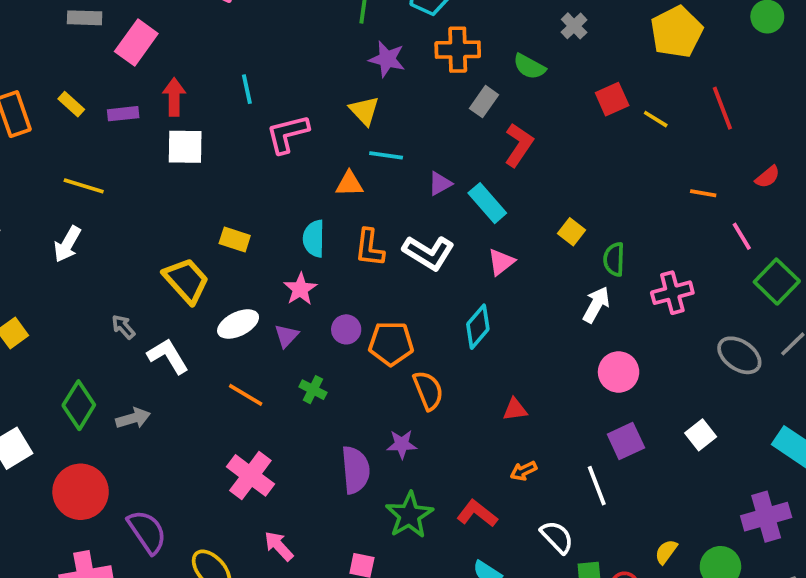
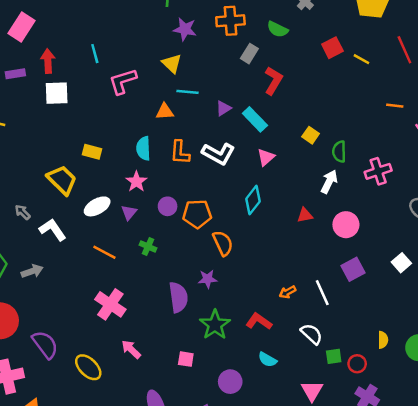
red triangle: (515, 409) -> (305, 215), moved
white line: (597, 486) -> (322, 293), moved
yellow semicircle: (666, 552) -> (383, 340), turned 147

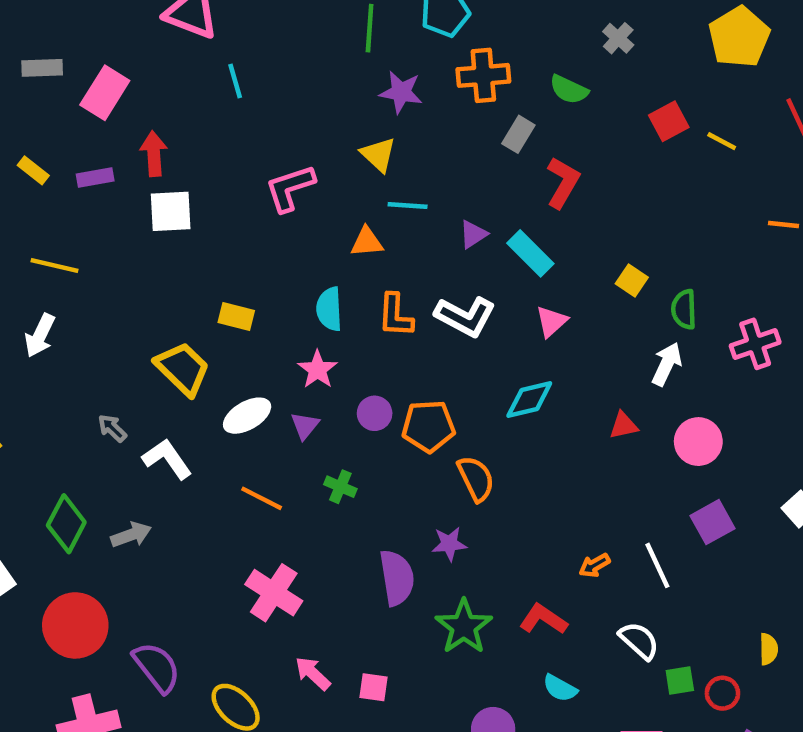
cyan line: (95, 54) -> (235, 81), moved
cyan diamond: (253, 200) -> (529, 399), turned 40
pink square: (186, 359) -> (374, 687), moved

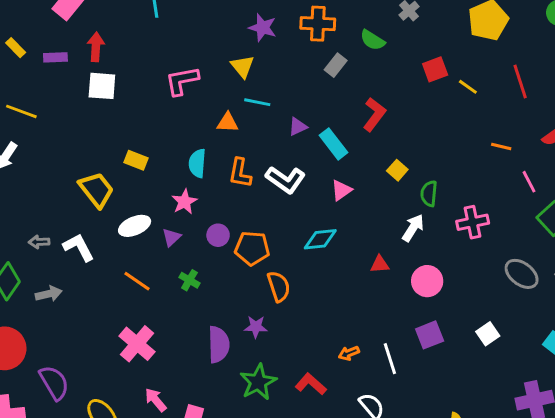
red L-shape: (563, 183) -> (374, 114), moved
gray arrow: (112, 428) -> (39, 242), moved, turned -54

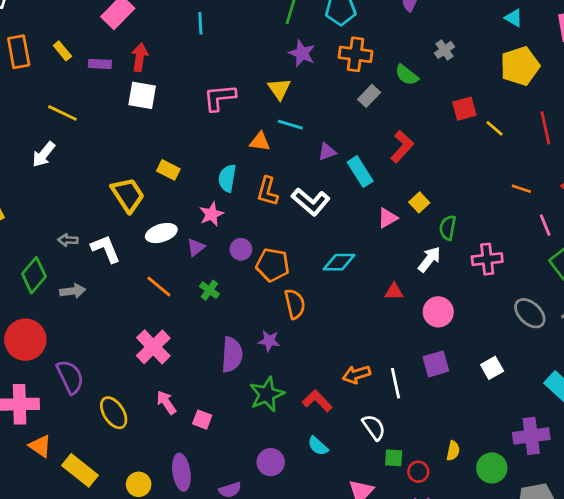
pink triangle: (341, 190) -> (388, 218), moved
orange arrow: (349, 353) -> (356, 374), size x1.4

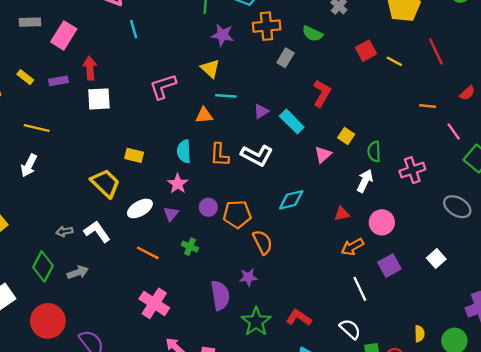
orange arrow: (356, 374) -> (352, 247), moved

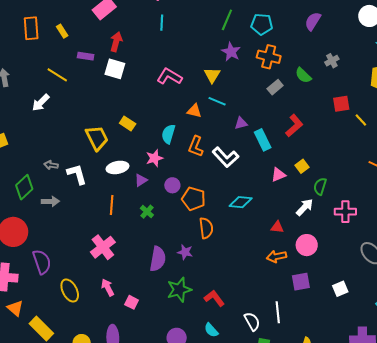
purple rectangle: (58, 81) -> (86, 56), moved
pink L-shape: (163, 86) -> (169, 76), turned 30
orange line: (148, 253) -> (112, 205), turned 48
white line: (360, 289) -> (278, 312), moved

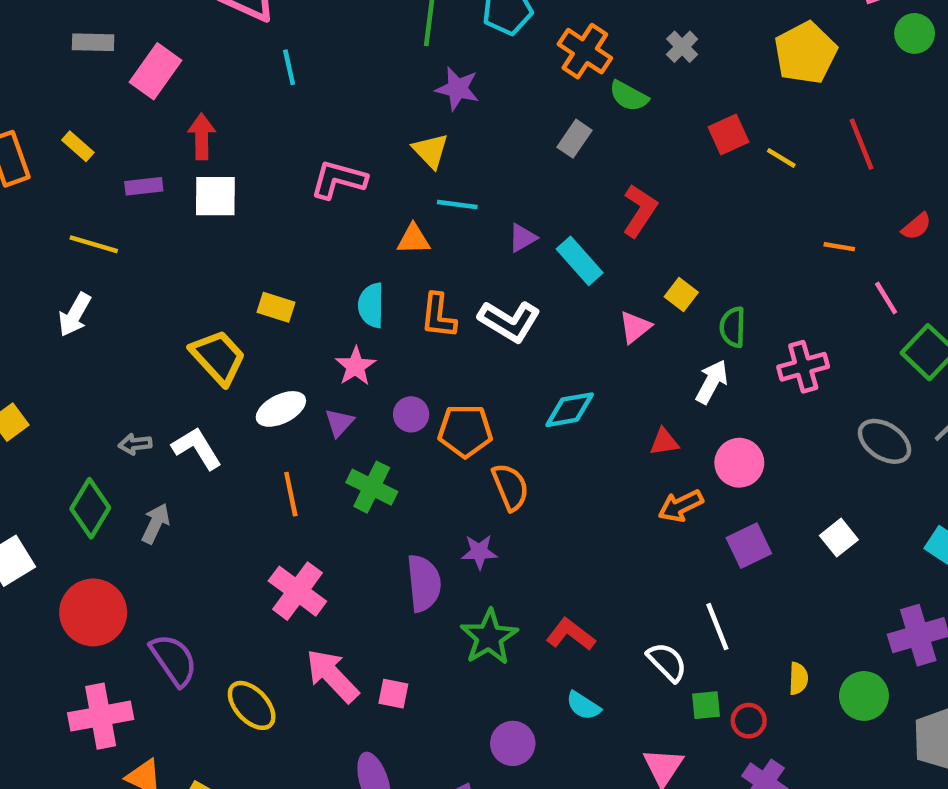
orange cross: (269, 57) -> (585, 51), moved, turned 35
gray arrow: (50, 201) -> (156, 523), turned -48
green cross: (147, 212) -> (372, 487), size x1.5
pink arrow: (108, 287) -> (332, 676), size x1.5

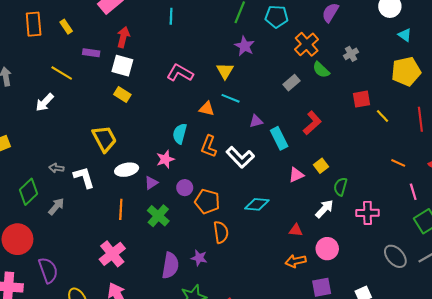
yellow rectangle: (276, 307) -> (122, 94), moved

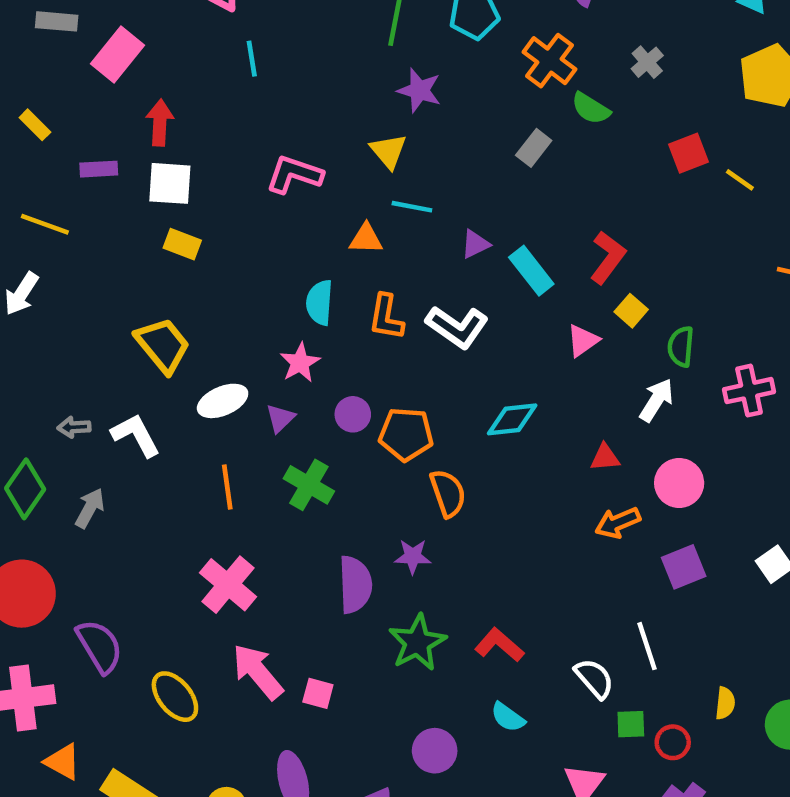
red L-shape: (312, 123) -> (608, 257), moved

